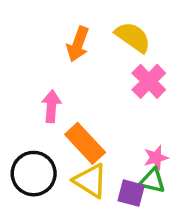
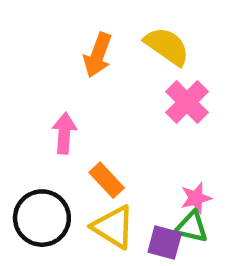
orange rectangle: (85, 143) -> (107, 180), size x0.7

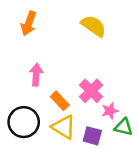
orange arrow: (98, 55) -> (29, 23), moved
pink cross: (187, 102) -> (91, 91), moved
green triangle: (191, 227) -> (124, 127), moved

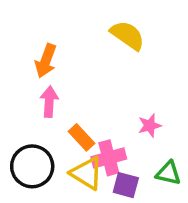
orange arrow: (29, 23) -> (46, 61), moved
pink cross: (91, 91) -> (109, 158), moved, turned 30
pink star: (110, 111) -> (150, 126), moved

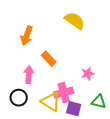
pink arrow: (49, 102) -> (29, 75), moved
orange rectangle: (82, 137) -> (49, 59), moved
black circle: (32, 166) -> (19, 98), size x0.7

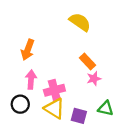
orange arrow: (27, 36) -> (28, 50), moved
orange rectangle: (49, 59) -> (87, 61), moved
pink cross: (64, 93) -> (54, 90), moved

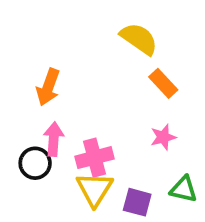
orange rectangle: (87, 61) -> (163, 83), moved
black circle: (20, 104) -> (35, 163), moved
yellow triangle: (54, 108) -> (94, 189), turned 30

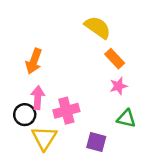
pink star: (163, 137) -> (118, 86), moved
yellow triangle: (94, 189) -> (44, 138), moved
green triangle: (184, 189) -> (126, 119), moved

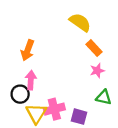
pink cross: (66, 111) -> (54, 109), moved

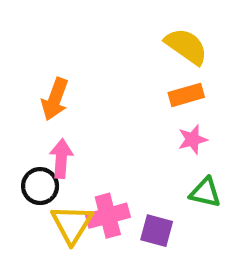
yellow semicircle: (80, 22) -> (186, 46), moved
orange rectangle: (94, 48) -> (186, 95), turned -63

